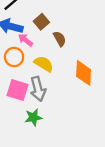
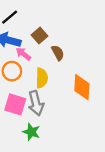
yellow semicircle: (44, 64) -> (42, 78), turned 60
green star: (33, 117) -> (31, 132), turned 30

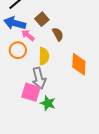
pink square: (15, 104) -> (31, 92), moved
green star: (31, 132) -> (48, 103), moved

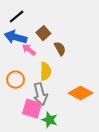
orange circle: (18, 50) -> (15, 80), moved
orange diamond: (79, 64) -> (81, 93), moved, turned -65

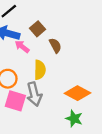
pink square: (32, 108) -> (15, 101), moved
green star: (50, 120) -> (74, 119), moved

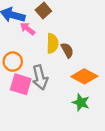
brown semicircle: (55, 45) -> (67, 50), moved
yellow semicircle: (40, 70) -> (52, 43), moved

